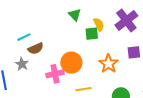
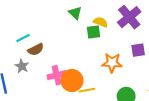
yellow semicircle: (99, 24) -> (101, 22), turned -40
orange circle: (71, 63) -> (72, 81), moved
orange star: (108, 64) -> (112, 63), turned -30

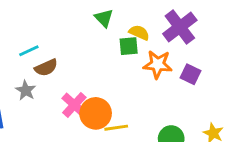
purple square: (138, 50) -> (191, 74), turned 32
orange star: (112, 63) -> (158, 64), moved
pink cross: (57, 75) -> (74, 105), turned -36

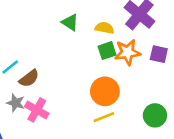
green square: (129, 46) -> (107, 51), moved
pink cross: (74, 105) -> (37, 110), moved
orange circle: (96, 113) -> (105, 91), moved

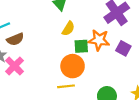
yellow semicircle: (104, 28) -> (68, 29), moved, turned 96
green square: (107, 51) -> (81, 46), moved

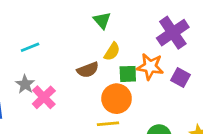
brown semicircle: (15, 39) -> (88, 70), moved

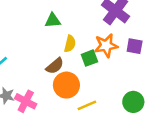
green triangle: (102, 20) -> (53, 20), turned -35
orange circle: (117, 99) -> (66, 85), moved

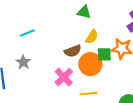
orange circle: (66, 85) -> (90, 64), moved
pink cross: (26, 101) -> (64, 77), moved

